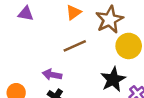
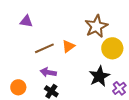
orange triangle: (74, 12) -> (68, 46), moved
brown line: (75, 46) -> (44, 48), moved

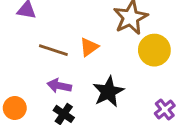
brown line: (44, 48) -> (53, 50), turned 42
black star: (99, 76) -> (108, 92), moved

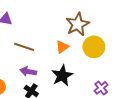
orange triangle: (89, 47) -> (62, 47), moved

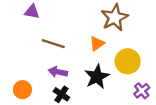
yellow circle: (94, 47) -> (128, 61), moved

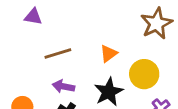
brown star: (115, 18) -> (156, 23), moved
brown line: (53, 44) -> (58, 54), turned -35

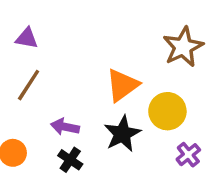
brown line: (58, 54) -> (29, 85), moved, turned -40
orange triangle: (109, 54) -> (122, 85), size x1.5

